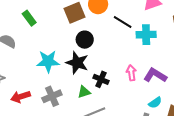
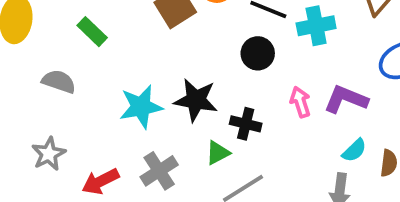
black circle: (85, 40) -> (258, 53), moved

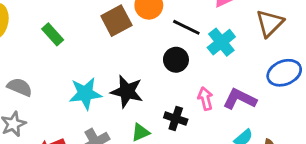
cyan cross: (316, 26) -> (221, 42), turned -32
gray semicircle: (59, 81) -> (20, 87), moved
black cross: (246, 124) -> (176, 118), moved

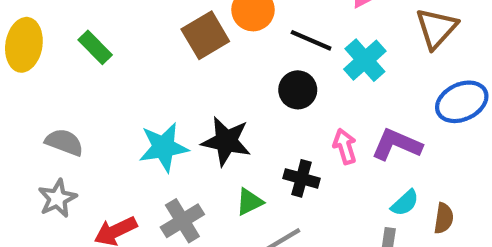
green rectangle: (53, 34) -> (95, 47), moved

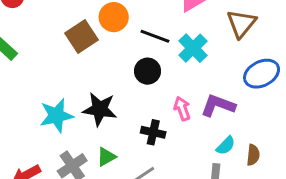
green triangle: (249, 202) -> (106, 157), moved

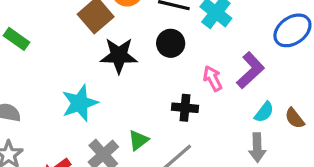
purple L-shape: (218, 105) -> (250, 70), turned 124
black star: (100, 109) -> (119, 55), moved
brown semicircle: (253, 155) -> (295, 118), turned 144

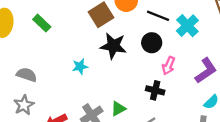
pink arrow: (213, 78) -> (169, 66), moved, turned -138
cyan star: (80, 103) -> (80, 66), moved, size x0.6

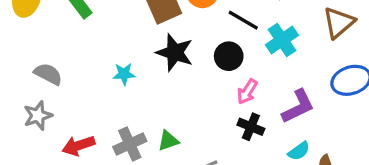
black cross: (155, 90) -> (251, 127), moved

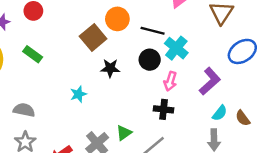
cyan cross: (282, 40) -> (176, 48), moved
black star: (175, 52) -> (110, 68), size x0.7
black cross: (251, 127) -> (164, 109), moved

